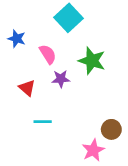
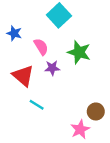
red triangle: (27, 88) -> (23, 76), size x1.5
cyan line: (43, 122) -> (37, 105), turned 32

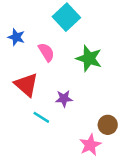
purple star: (52, 68) -> (64, 99), moved

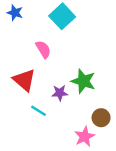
blue star: (16, 37) -> (15, 13), moved
green star: (89, 58) -> (83, 81), moved

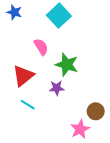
red triangle: (24, 80) -> (23, 76), turned 40
green star: (83, 81) -> (67, 65), moved
cyan line: (39, 111) -> (28, 105), moved

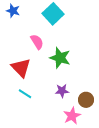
red triangle: (23, 76) -> (21, 68), turned -35
purple star: (57, 88) -> (62, 91), moved

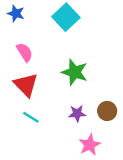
pink semicircle: (37, 42) -> (25, 52), moved
brown circle: (86, 100) -> (107, 111), moved

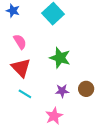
pink star: (90, 145) -> (54, 116), moved

